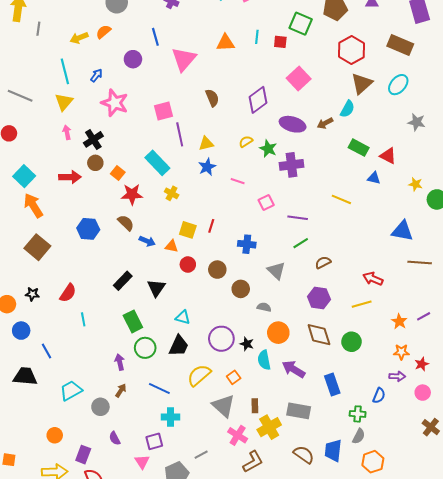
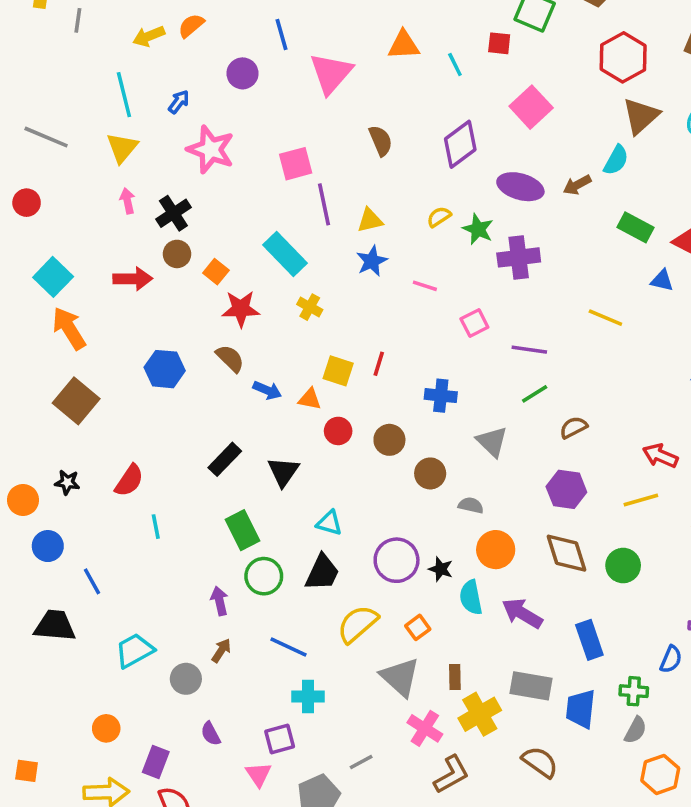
cyan line: (257, 37) -> (455, 65), moved, turned -32
blue trapezoid: (333, 451) -> (581, 709), moved

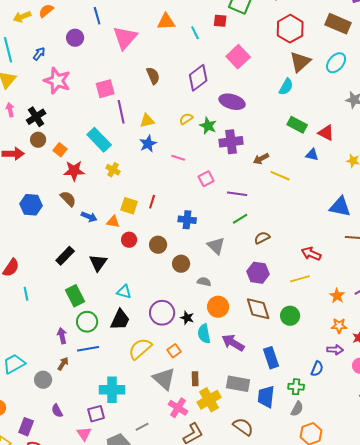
brown arrow: (577, 185) -> (261, 159), moved
blue line: (289, 647) -> (88, 349), moved, turned -35
cyan cross: (308, 697) -> (112, 390), size x1.4

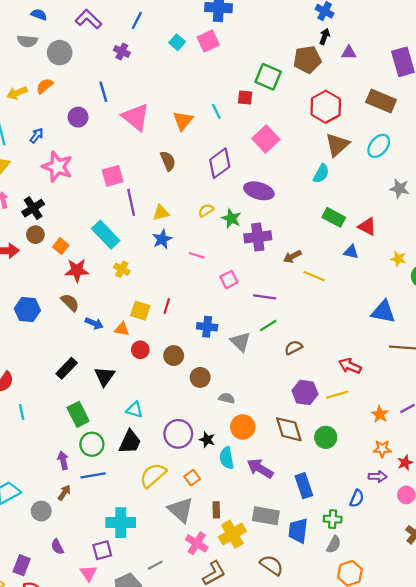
orange triangle: (166, 22) -> (183, 121), moved, turned -48
pink triangle: (125, 38) -> (136, 117), turned -32
gray triangle: (216, 246) -> (240, 342), moved
purple hexagon: (258, 273) -> (305, 392), moved

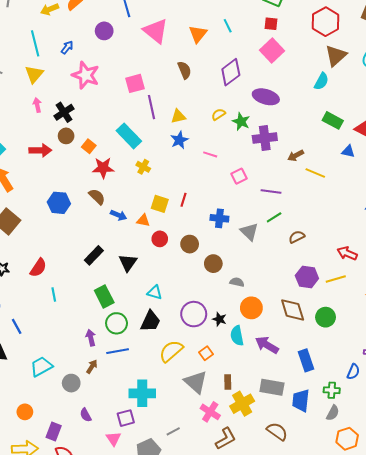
red square: (245, 98) -> (271, 24), moved

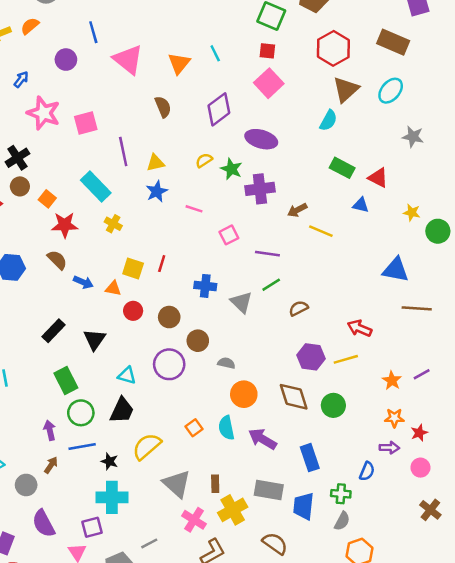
pink square: (135, 83) -> (86, 123), moved
purple circle: (194, 314) -> (169, 364), moved
black star: (219, 319) -> (109, 461), moved
orange square: (206, 353) -> (194, 428), moved
purple semicircle: (86, 415) -> (44, 524), size x1.6

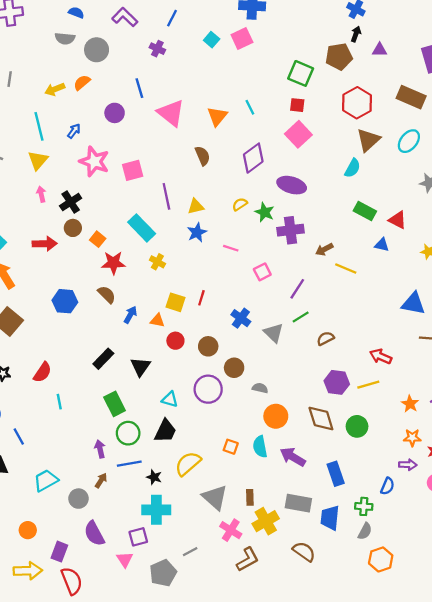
purple line: (267, 254) -> (297, 289), turned -65
blue arrow: (83, 282) -> (130, 315), turned -84
blue cross: (205, 286) -> (241, 318), turned 30
orange square: (194, 428) -> (231, 447), turned -35

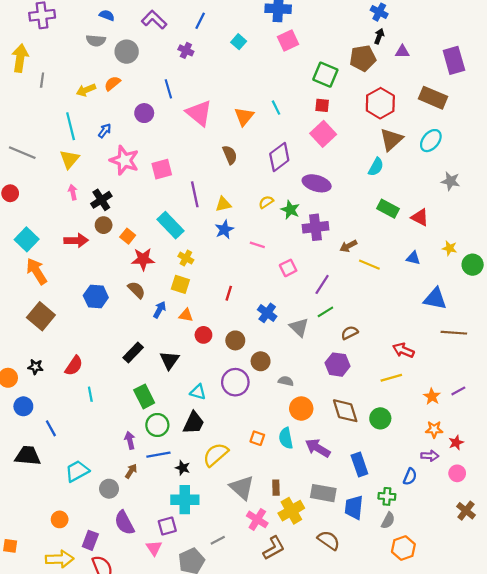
pink square: (242, 38) -> (288, 41), moved
blue triangle: (382, 245) -> (413, 258), moved
yellow square: (175, 302) -> (180, 284), moved
purple hexagon: (337, 382) -> (337, 365), moved

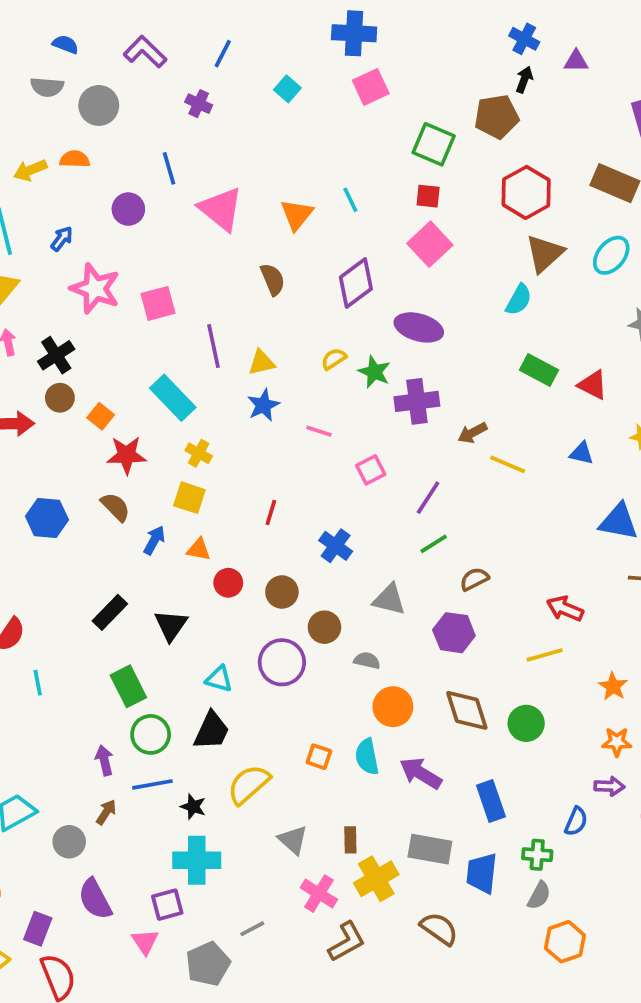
purple triangle: (402, 52) -> (576, 61), moved
orange semicircle: (112, 83) -> (75, 159), turned 42
gray triangle: (299, 327) -> (389, 599), moved, turned -30
gray triangle: (242, 488) -> (293, 840), size x0.7

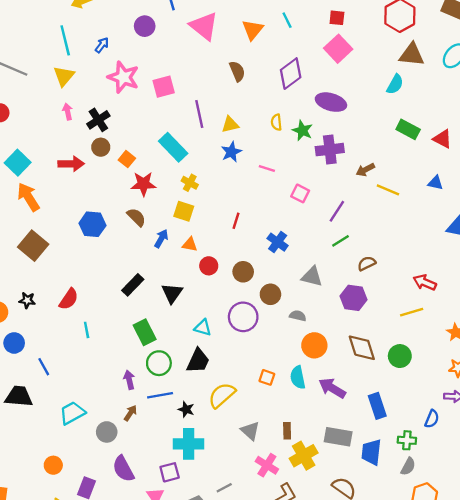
brown triangle: (545, 253) -> (412, 55), turned 48
yellow semicircle: (334, 359) -> (276, 122), turned -63
pink square: (371, 470) -> (300, 193), turned -36

